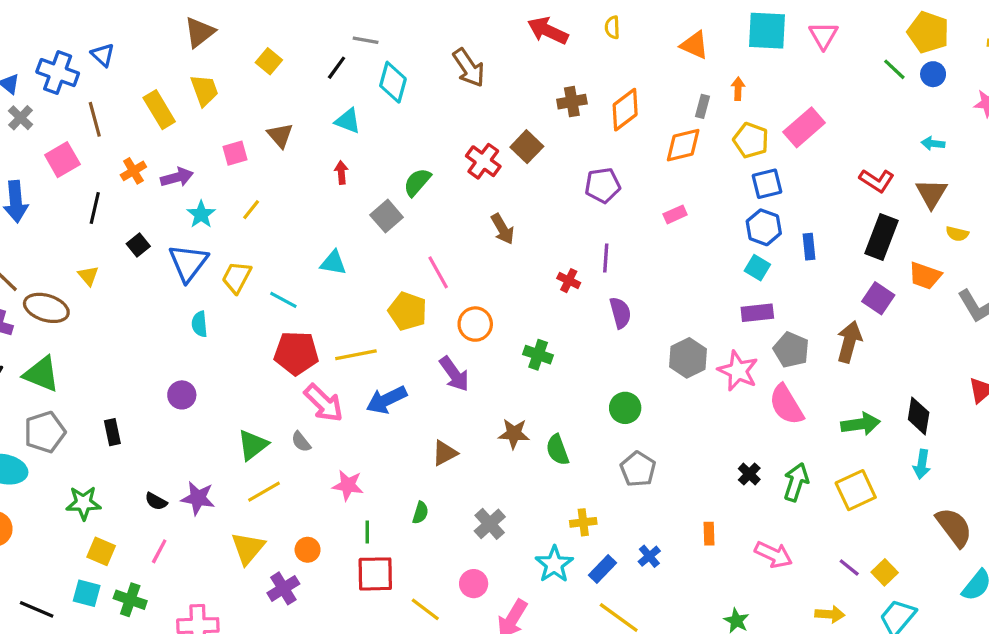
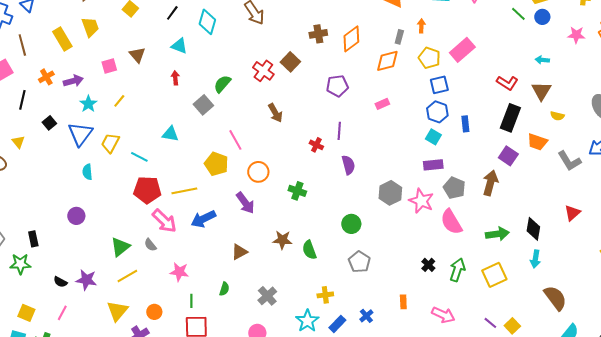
green star: (83, 503) -> (20, 264), moved

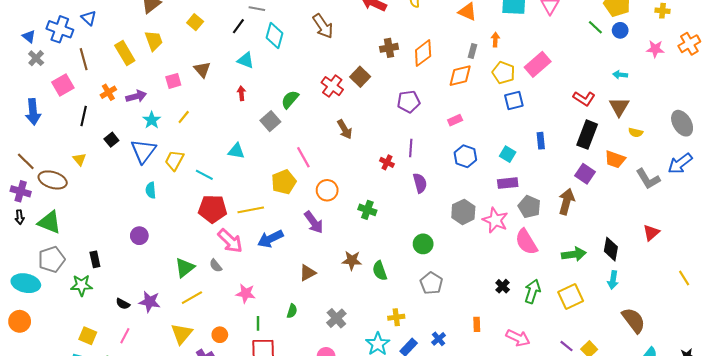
blue hexagon: (437, 112) -> (465, 156), moved
yellow pentagon: (216, 164) -> (284, 182), turned 30

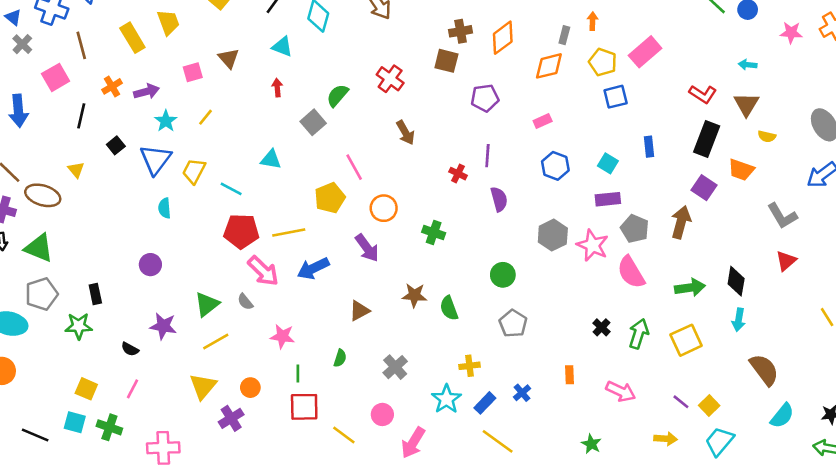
brown square: (360, 77) -> (446, 61), moved, turned -30
gray L-shape: (648, 179) -> (782, 216), moved
purple star: (150, 302) -> (163, 326), moved

